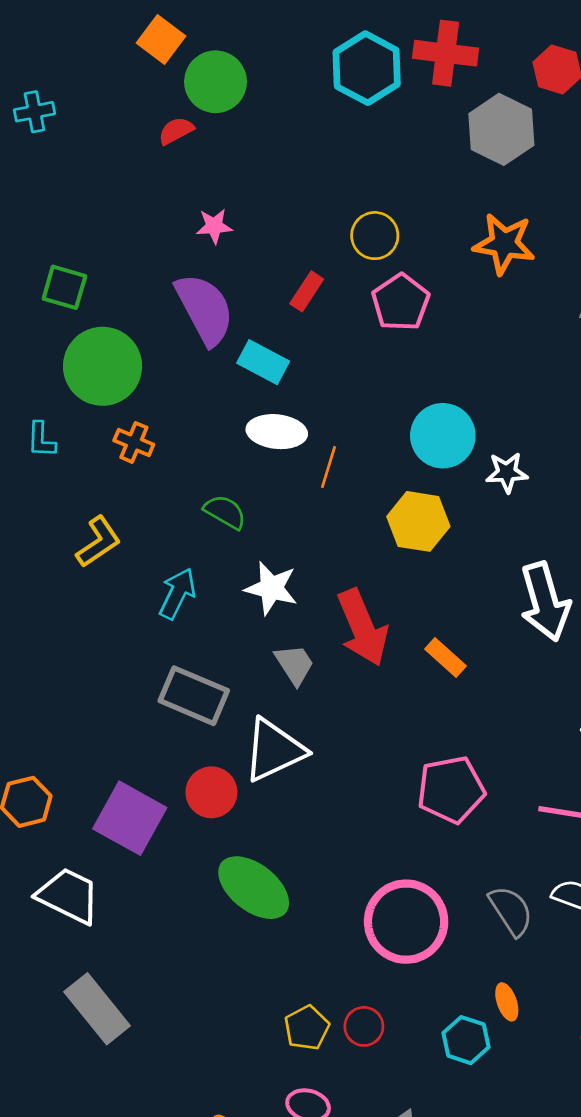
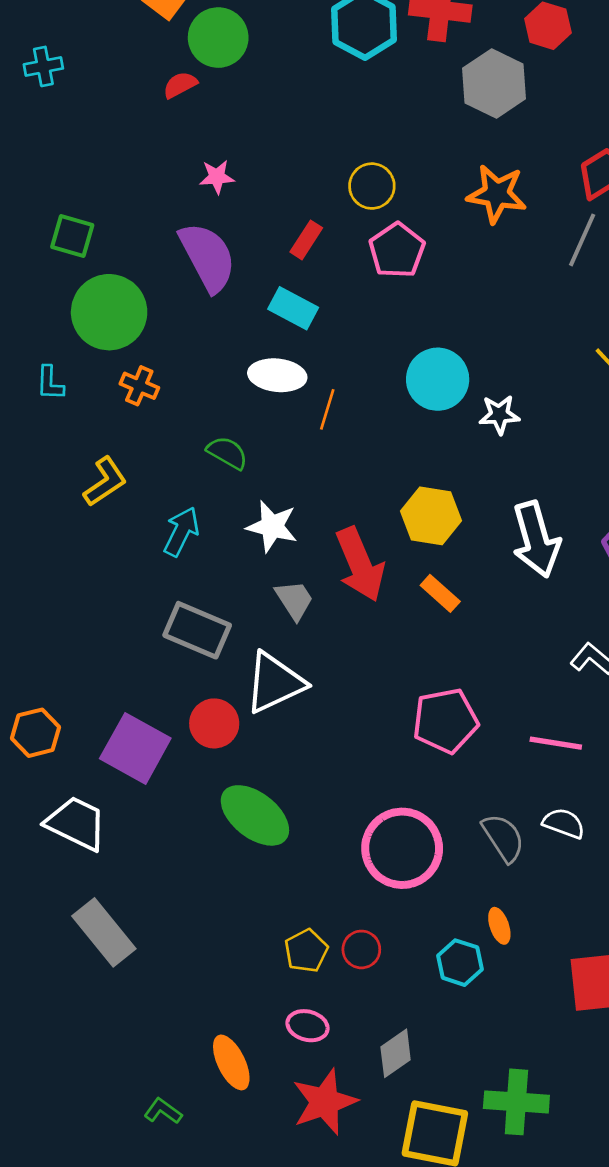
cyan rectangle: (263, 362) -> (293, 308), moved
yellow hexagon: (418, 521) -> (431, 516), moved

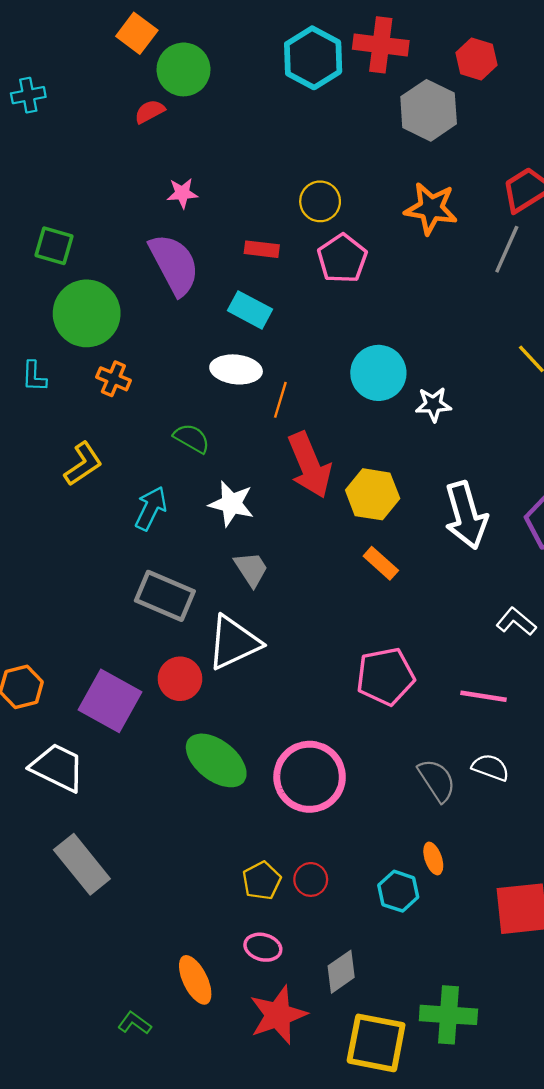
red rectangle: (306, 240) -> (262, 249), turned 64
red arrow: (360, 564) -> (310, 465), moved
pink circle: (402, 848) -> (310, 777), moved

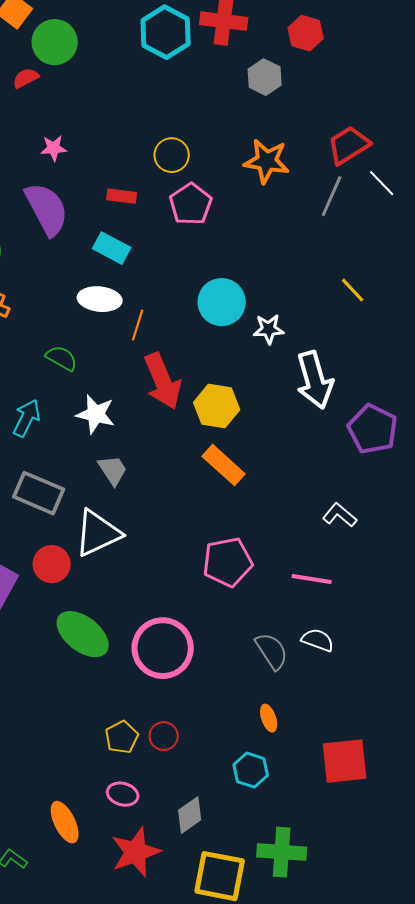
gray hexagon: (429, 110) -> (265, 77), size x0.7
white arrow: (466, 515) -> (315, 380), moved
orange rectangle: (381, 563) -> (224, 465), size x1.4
cyan hexagon: (398, 891) -> (251, 770), moved

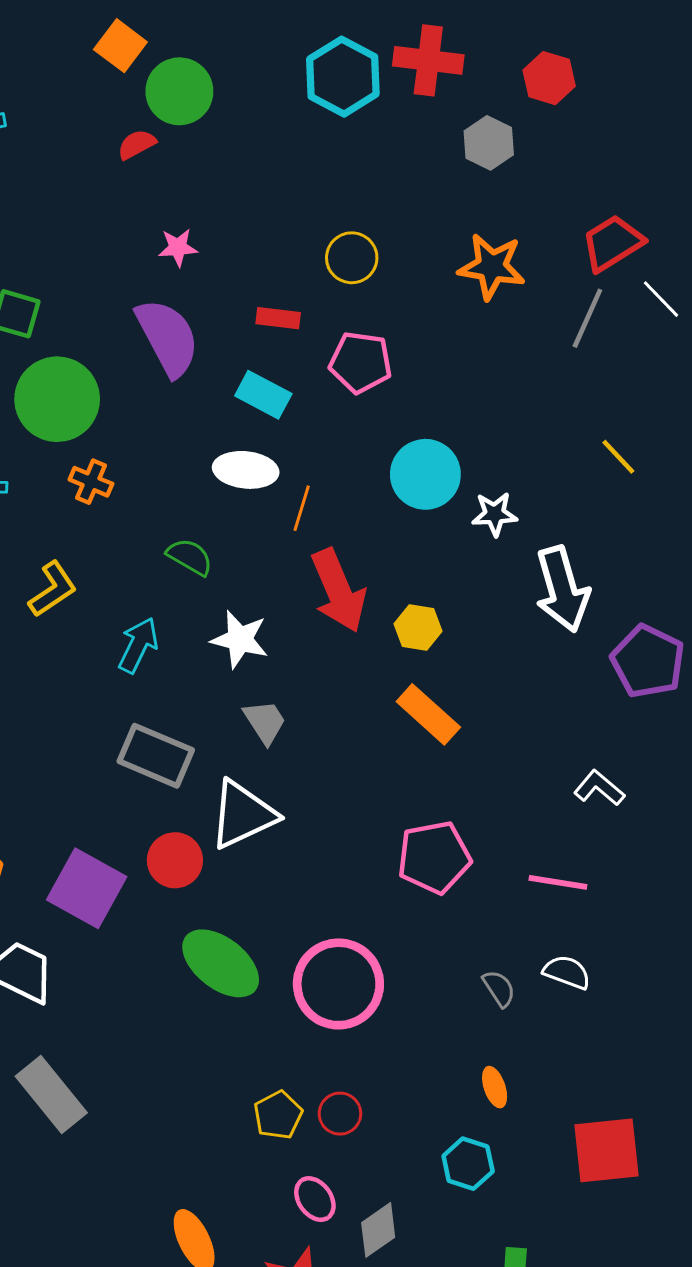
pink pentagon: (191, 204) -> (361, 362), moved, turned -30
yellow hexagon: (217, 406) -> (418, 628), size x0.7
gray semicircle: (272, 651) -> (499, 988), size x0.7
pink ellipse: (123, 794) -> (315, 1199), moved, turned 40

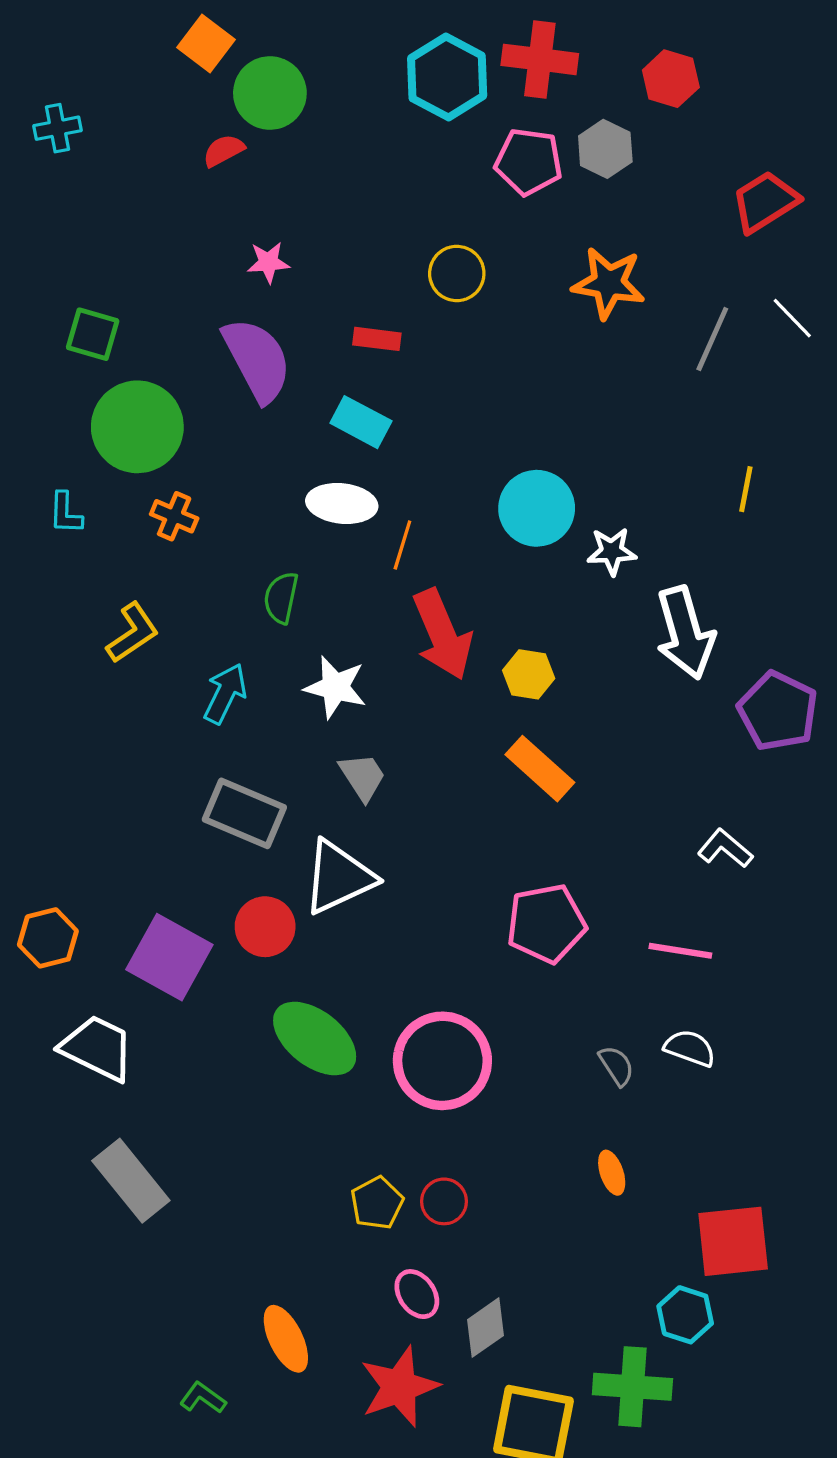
red trapezoid: (612, 243) -> (765, 202), moved
pink pentagon: (361, 362) -> (529, 162), moved
yellow line: (618, 457) -> (746, 489), turned 54
green semicircle: (190, 557) -> (281, 598), turned -108
cyan hexagon: (468, 1164) -> (685, 1315), moved

